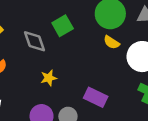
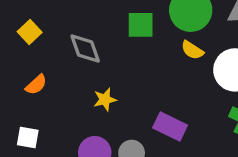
green square: (63, 26) -> (141, 25), moved, turned 30

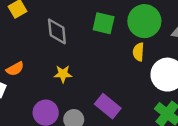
yellow semicircle: (192, 50) -> (138, 52), turned 48
orange semicircle: (36, 85) -> (15, 69), moved

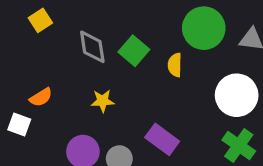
green square: (104, 23) -> (134, 51), moved, turned 30
yellow semicircle: (138, 52) -> (175, 65), moved

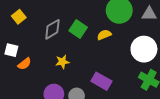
gray diamond: (92, 47) -> (52, 29), turned 75
yellow semicircle: (175, 65) -> (104, 35), turned 72
white square: (19, 124) -> (11, 50), moved

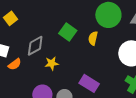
gray diamond: (52, 29) -> (35, 46), moved
yellow semicircle: (104, 35) -> (93, 38), turned -56

